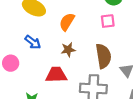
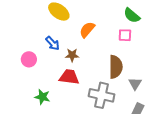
brown star: (68, 50) -> (72, 55), moved

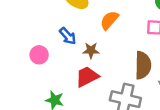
red trapezoid: (69, 77) -> (87, 77), turned -35

